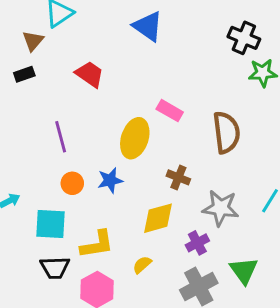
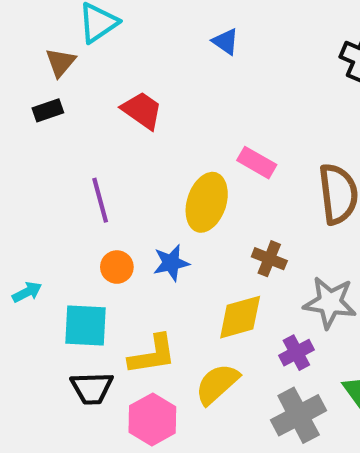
blue triangle: (148, 26) -> (225, 41), size x0.6
yellow semicircle: (142, 265) -> (217, 384), size x1.6

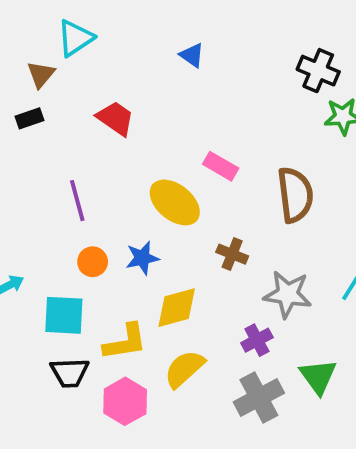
yellow ellipse: (207, 202) -> (175, 202), turned -69
yellow diamond: (240, 317) -> (177, 308), moved

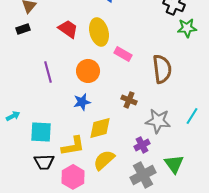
yellow ellipse: (175, 202) -> (99, 32), moved, turned 36
orange circle: (93, 262) -> (88, 71), moved, size x1.5

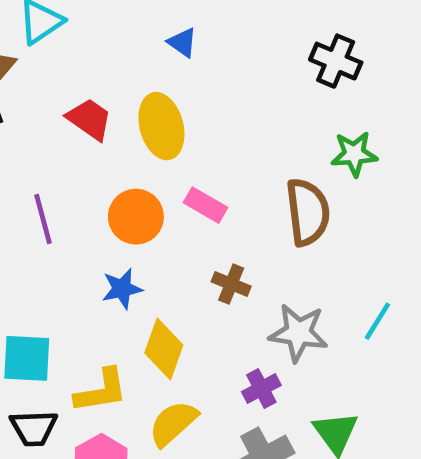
green star: (187, 28) -> (354, 154), moved
pink rectangle: (123, 54) -> (206, 205), moved
yellow diamond: (100, 128) -> (164, 349), turned -55

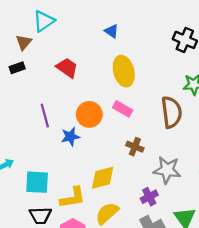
yellow ellipse: (161, 126) -> (124, 71), moved
blue star: (122, 289) -> (70, 137), moved
yellow diamond: (164, 349) -> (103, 178), turned 56

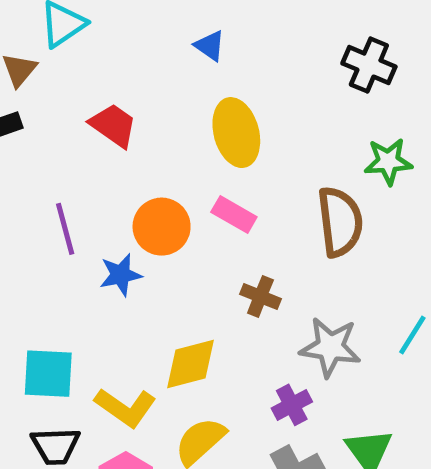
yellow L-shape: (73, 198) -> (125, 407), turned 44

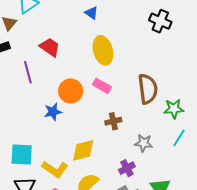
green star: (388, 161) -> (174, 109), moved
purple line: (65, 229) -> (28, 72), moved
brown cross: (260, 296) -> (113, 121), turned -35
gray star: (330, 347) -> (144, 143), size x0.7

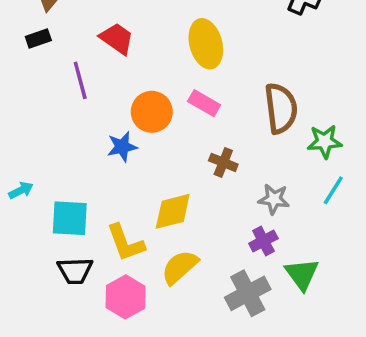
brown cross: (113, 121) -> (223, 162), turned 35
purple cross: (127, 168) -> (263, 241), moved
yellow L-shape: (55, 169) -> (126, 243), turned 35

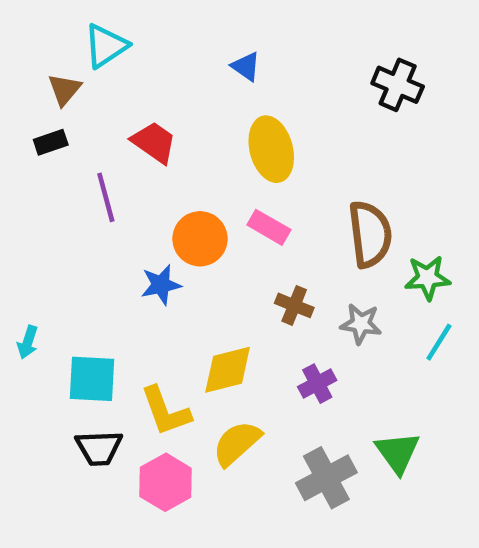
cyan arrow: (21, 190) -> (28, 342), turned 135
gray star: (274, 199) -> (361, 324), moved
purple cross: (263, 241) -> (317, 384), moved

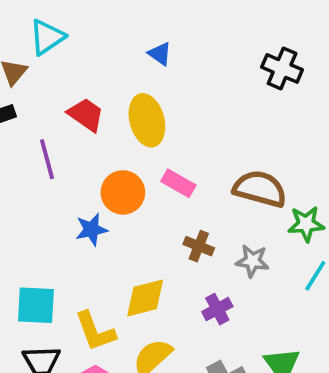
yellow ellipse: (271, 149) -> (147, 120), moved
brown semicircle: (370, 234) -> (260, 189), turned -68

